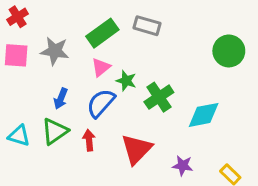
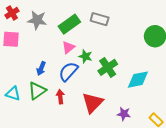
gray star: (55, 51) -> (37, 20), moved

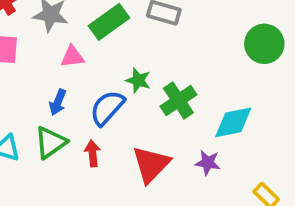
pink triangle: (68, 47) -> (72, 57), moved, turned 32
purple star: (124, 114) -> (208, 163), moved

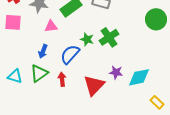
green cross: (178, 100) -> (109, 37), moved
cyan diamond: (233, 122) -> (139, 77), moved
purple star: (208, 163) -> (116, 72), moved

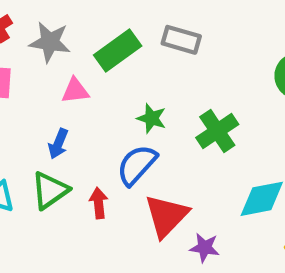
green cross: (109, 37) -> (217, 131), moved
blue semicircle: (70, 54) -> (137, 165), moved
purple star: (116, 72) -> (205, 248), moved

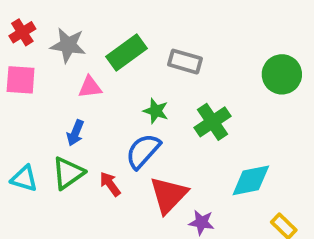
gray rectangle: (181, 40) -> (185, 62), moved
red arrow: (99, 203) -> (110, 184), turned -30

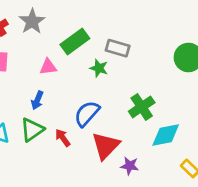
gray star: (68, 45) -> (32, 21), moved, turned 30
green star: (156, 111) -> (99, 68), moved
green cross: (212, 122) -> (142, 107), moved

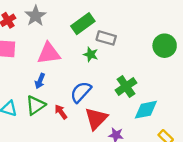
green rectangle: (75, 41) -> (83, 24), moved
pink triangle: (48, 67) -> (49, 53), size x1.6

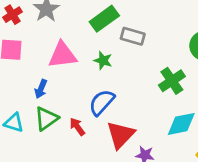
green star: (91, 54) -> (103, 61), moved
blue arrow: (40, 81) -> (41, 89), moved
green cross: (126, 86) -> (172, 81), moved

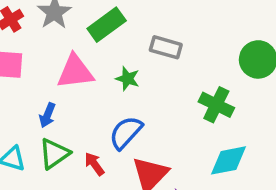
green rectangle: (104, 19) -> (107, 25), moved
green cross: (172, 81) -> (216, 105), turned -30

